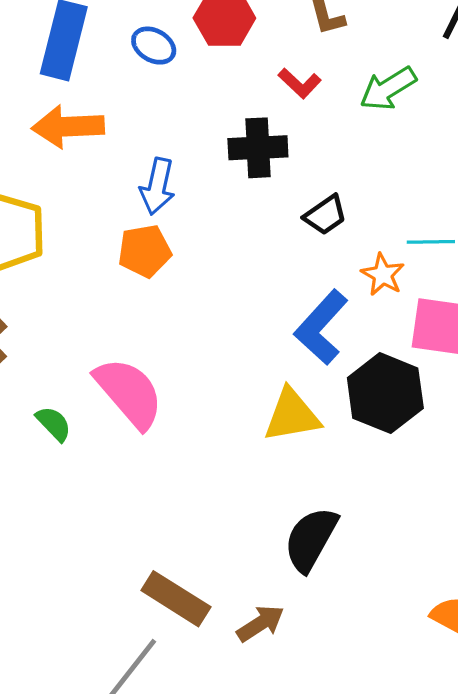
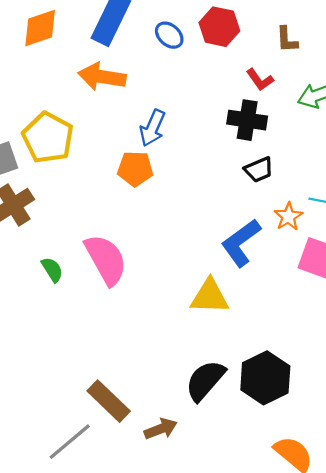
black cross: (258, 148) -> (247, 120), moved
black hexagon: (385, 393) -> (265, 378), moved

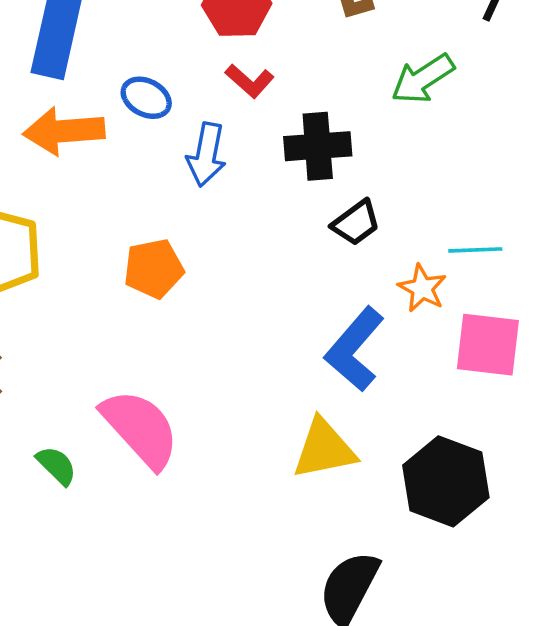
blue ellipse: (169, 35) -> (146, 98), moved
red L-shape: (260, 80) -> (250, 81), moved
blue arrow: (152, 128) -> (206, 155), moved
black hexagon: (265, 378) -> (446, 481), moved

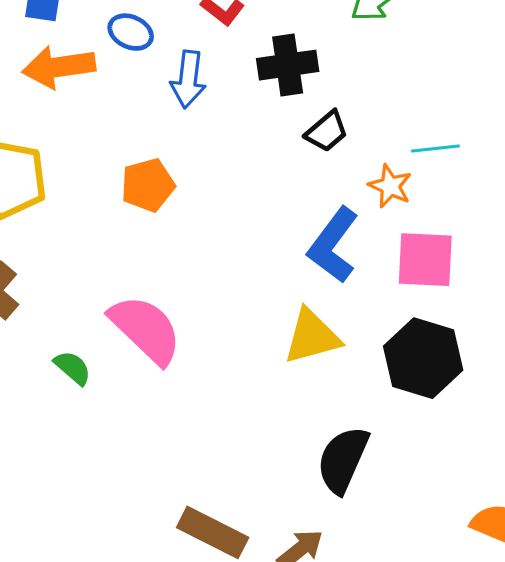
pink square: (488, 345) -> (425, 260), moved

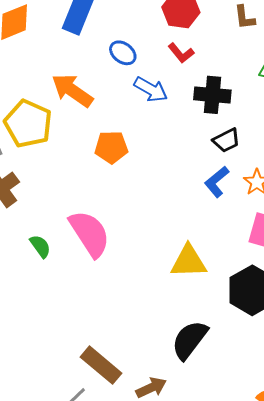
orange arrow: (59, 67) -> (72, 90), moved, turned 30
blue arrow: (188, 79) -> (151, 89), turned -80
blue L-shape: (333, 245) -> (217, 182), moved, size x0.7

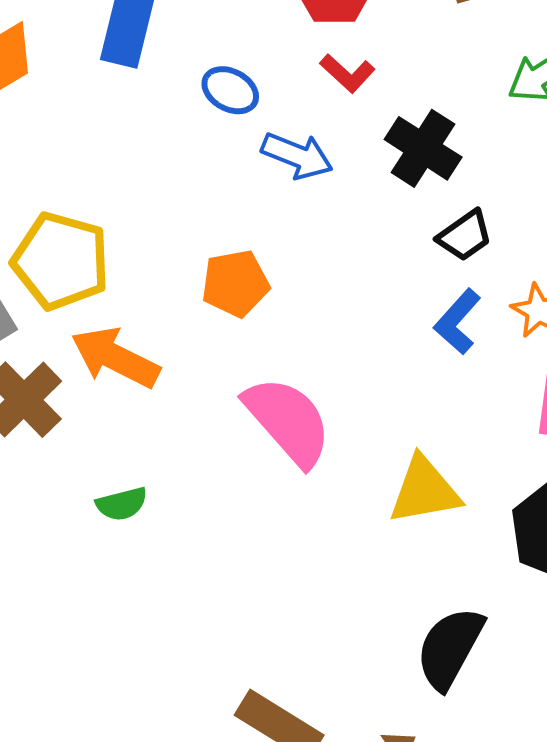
orange arrow: (72, 90) -> (115, 358), moved
black cross: (212, 95) -> (423, 148), turned 36
pink semicircle: (90, 234) -> (288, 421), moved
green semicircle: (40, 246) -> (122, 504), turned 120

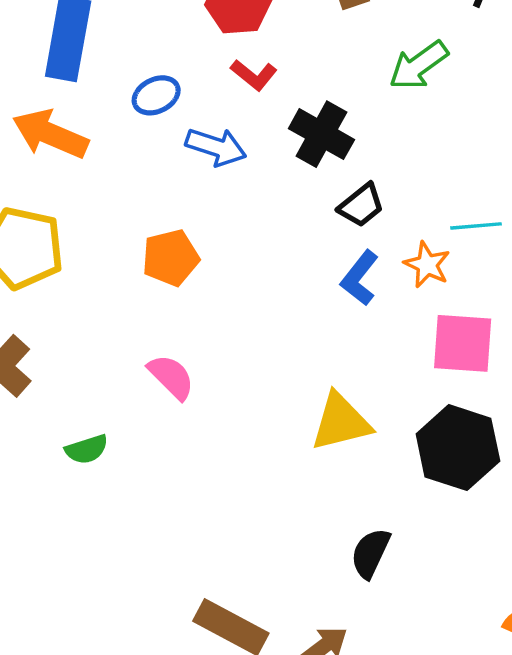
blue ellipse: (230, 90) -> (156, 95), turned -51
orange arrow: (115, 358) -> (50, 134), moved
pink semicircle: (288, 421) -> (171, 377), moved, size x0.6
black semicircle: (450, 648) -> (370, 553), size x0.7

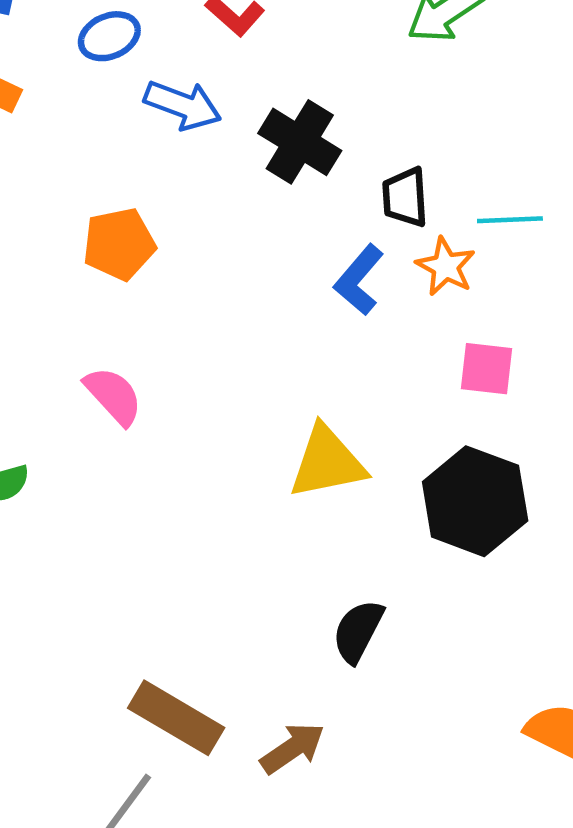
black cross: (321, 134) -> (300, 142), moved
black trapezoid: (361, 205) -> (405, 197), moved, turned 123
pink square: (463, 343) -> (487, 369), size x0.7

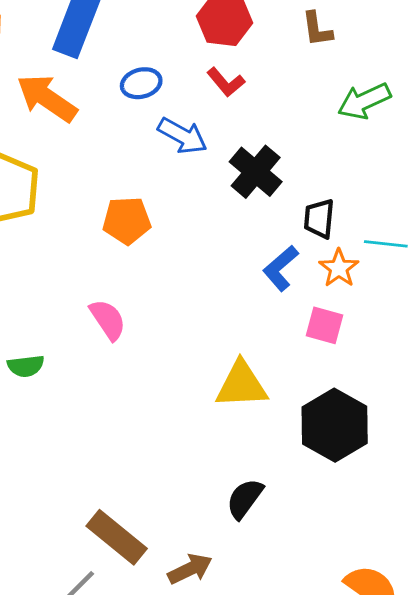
pink square: (487, 369) -> (324, 325), moved

